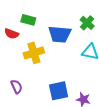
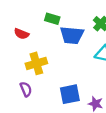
green rectangle: (28, 20) -> (52, 19), moved
yellow cross: (34, 53) -> (36, 63), moved

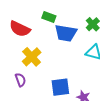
red semicircle: (22, 34) -> (20, 29), size x1.5
yellow cross: (36, 63) -> (32, 57), turned -30

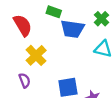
red semicircle: (20, 29) -> (23, 25), turned -145

